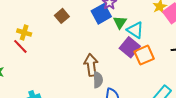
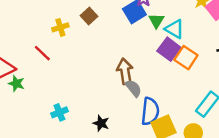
yellow cross: (24, 33) -> (60, 27), moved, turned -32
orange square: (144, 55) -> (186, 58), turned -30
gray semicircle: (98, 80) -> (133, 88), turned -35

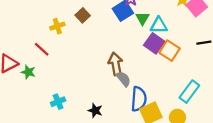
cyan triangle: (174, 29) -> (159, 25), turned -30
green star: (16, 84) -> (28, 72), moved

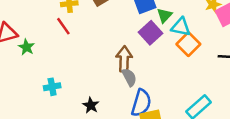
purple square: (154, 43) -> (151, 33), moved
red line: (42, 49) -> (63, 26), moved
orange square: (170, 51) -> (188, 44), moved

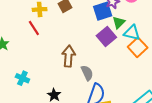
brown arrow: (124, 59) -> (69, 56), moved
cyan cross: (52, 87) -> (22, 78), turned 32

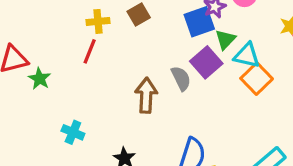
red line: (34, 28) -> (90, 51), turned 56
gray semicircle: (87, 73) -> (181, 78), moved

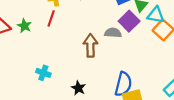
gray semicircle: (181, 78) -> (113, 33), turned -56
green star: (40, 79) -> (24, 26), moved

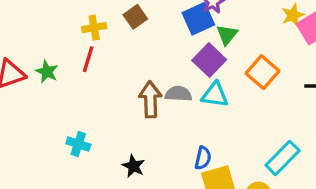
cyan triangle: (156, 15) -> (215, 95), moved
gray semicircle: (113, 33) -> (178, 94), moved
blue semicircle: (123, 84) -> (203, 158), size x0.6

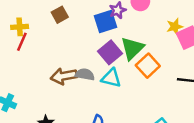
yellow cross: (94, 28) -> (20, 27), moved
green triangle: (227, 35) -> (132, 48), moved, size x1.5
brown arrow: (150, 99) -> (64, 76), turned -105

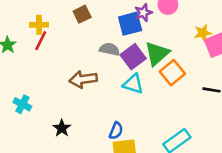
gray semicircle: (85, 74) -> (110, 49), moved

